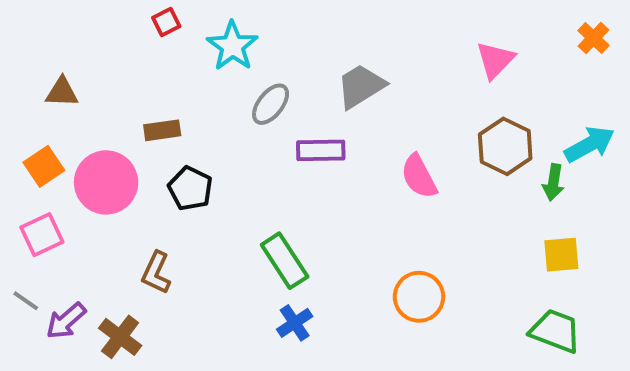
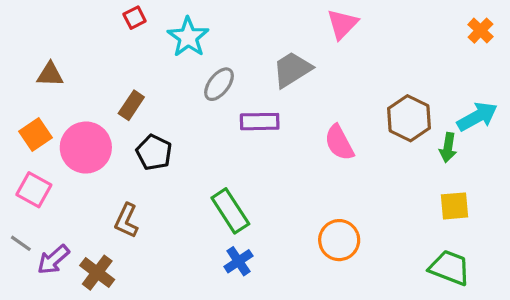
pink triangle: (495, 60) -> (342, 24), moved
brown rectangle: (162, 130) -> (131, 105), turned -48
pink square: (42, 235) -> (34, 190), turned -36

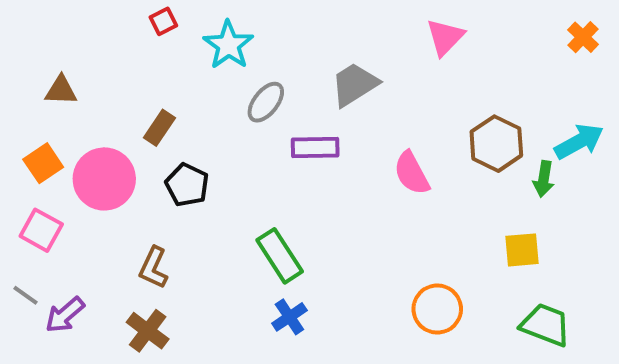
pink triangle: (342, 24) -> (445, 37), moved
yellow square: (454, 206) -> (522, 250), moved
orange circle: (339, 240) -> (437, 309), moved
brown cross: (97, 273) -> (148, 331), moved

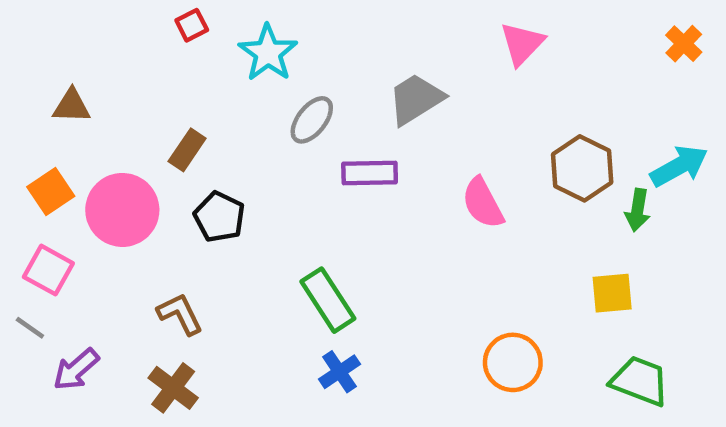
brown L-shape: (154, 268) -> (180, 314), turned 129
gray line: (25, 295) -> (30, 328), moved

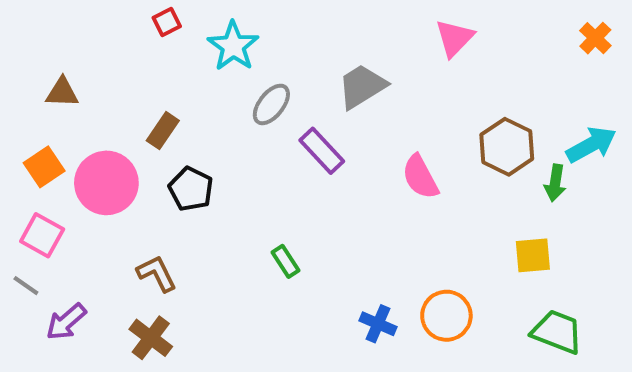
purple rectangle: (370, 173) -> (322, 151), turned 48
green rectangle: (328, 300) -> (285, 261), size x0.6
blue cross: (340, 372) -> (378, 324), moved, turned -33

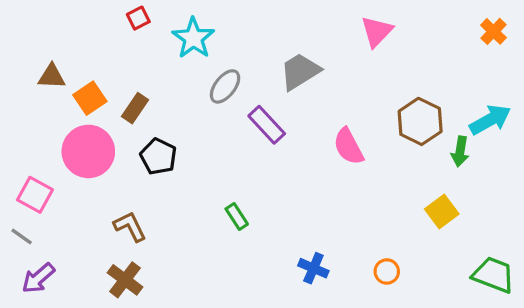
orange square: (44, 167) -> (90, 98), moved
yellow square: (533, 255) -> (442, 211), turned -32
orange circle: (446, 316) -> (387, 271), moved, size x0.6
purple arrow: (66, 322) -> (38, 278), moved
green trapezoid: (557, 332) -> (493, 275), moved

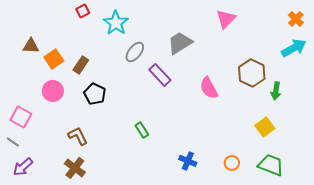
cyan arrow: (490, 120) -> (294, 48), moved
pink circle: (88, 151) -> (53, 91), size x0.7
green trapezoid: (493, 275) -> (271, 165), moved

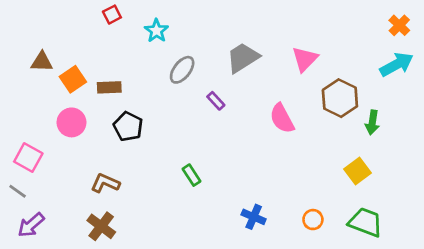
pink triangle: (226, 19) -> (305, 59), moved
cyan star: (116, 23) -> (156, 31), size x0.7
brown rectangle: (81, 65) -> (109, 87), turned 54
purple rectangle: (160, 75) -> (216, 101), size x0.6
brown L-shape: (78, 136) -> (105, 183), turned -40

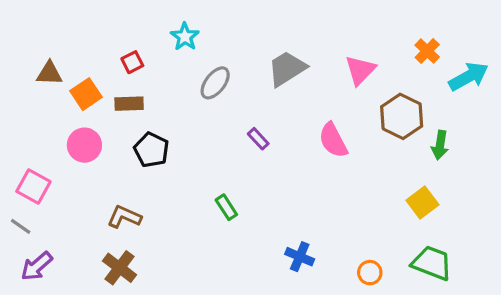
red square: (112, 15) -> (132, 62), moved
orange cross: (399, 25) -> (427, 51), moved
purple rectangle: (216, 101) -> (258, 139), moved
orange circle: (313, 220) -> (370, 273), moved

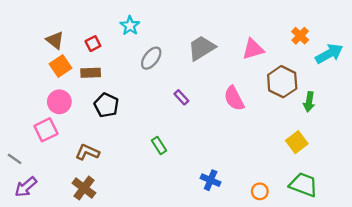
pink triangle: (360, 70) -> (253, 49), turned 30
brown triangle: (49, 73) -> (55, 40), moved, turned 36
pink square: (33, 187) -> (46, 130), moved, turned 35

